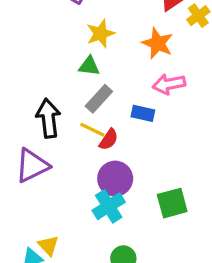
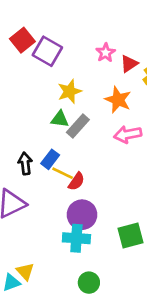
gray rectangle: (99, 99) -> (78, 126), moved
blue rectangle: (143, 113) -> (50, 159), moved, turned -66
black arrow: (48, 118) -> (25, 163), size x0.7
cyan cross: (109, 206) -> (76, 238), turned 36

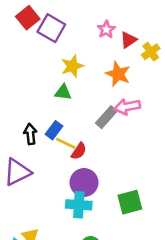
gray rectangle: (78, 126) -> (106, 117), moved

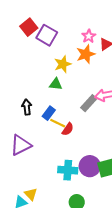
orange star: (118, 74) -> (86, 54), moved, turned 30
black arrow: (30, 134) -> (27, 107), moved
purple circle: (84, 183) -> (90, 166), moved

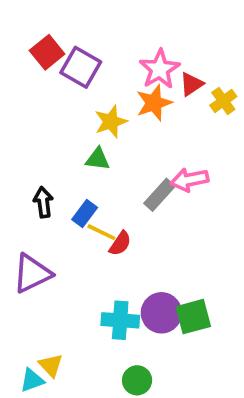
pink star: (89, 36) -> (160, 69), size x1.5

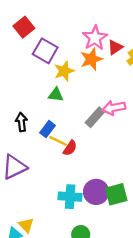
purple square: (81, 67) -> (45, 51), moved

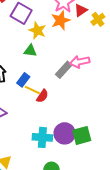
yellow star: (64, 71) -> (37, 30), turned -30

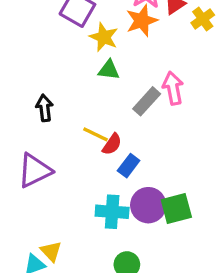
green triangle: (30, 51) -> (109, 70), moved
pink arrow: (80, 62) -> (173, 88), turned 90
blue rectangle: (23, 80) -> (129, 166), moved

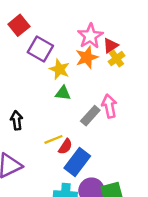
yellow cross: (203, 19) -> (116, 59), moved
yellow line: (96, 134) -> (53, 139), turned -48
blue rectangle: (129, 166) -> (77, 162), size x1.6

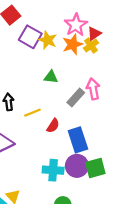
yellow cross: (116, 59) -> (91, 45), moved
yellow star: (59, 69) -> (48, 40), moved
yellow line: (53, 139) -> (32, 113), moved
blue rectangle: (77, 162) -> (78, 140), moved, turned -55

